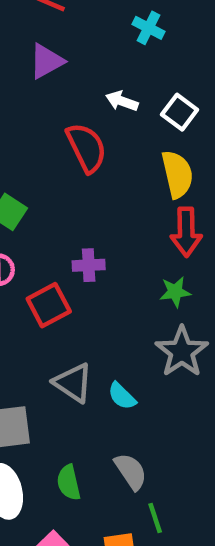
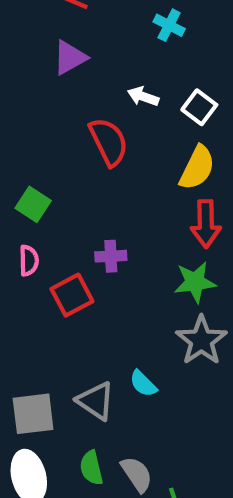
yellow semicircle: (177, 174) -> (197, 168), turned 39
green star: (175, 292) -> (195, 282), size x1.4
gray triangle: (73, 383) -> (96, 401), moved
gray semicircle: (131, 471) -> (137, 474), moved

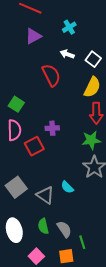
cyan cross: (169, 25) -> (69, 27), moved, turned 32
pink semicircle: (29, 261) -> (14, 130), size x1.5
gray square: (33, 414) -> (16, 187), moved, turned -30

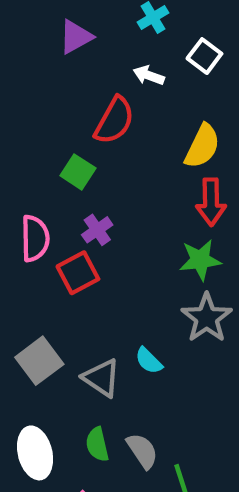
white square: (93, 59) -> (204, 56), moved
red semicircle: (51, 75) -> (114, 120), turned 55
green square: (16, 104) -> (78, 172), moved
purple cross: (52, 128) -> (97, 230), moved, turned -32

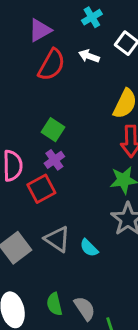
red semicircle: (114, 120) -> (52, 65), moved
green square: (78, 172) -> (53, 130), moved
gray triangle: (102, 378) -> (57, 239), moved

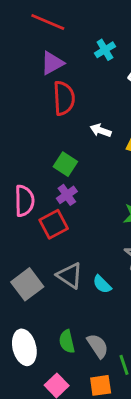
white arrow: (89, 56) -> (101, 130), moved
red semicircle: (52, 65) -> (64, 98), turned -32

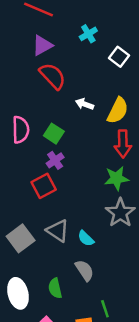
red semicircle: (64, 98) -> (53, 76), turned -40
pink semicircle: (24, 201) -> (21, 130), moved
gray semicircle: (98, 346) -> (84, 270), moved

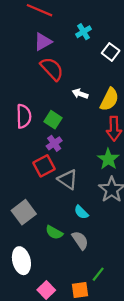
green star: (116, 178) -> (108, 159), turned -30
gray triangle: (58, 231) -> (68, 179), moved
green semicircle: (55, 288) -> (54, 232), moved, turned -48
green line: (105, 309) -> (98, 274), turned 56

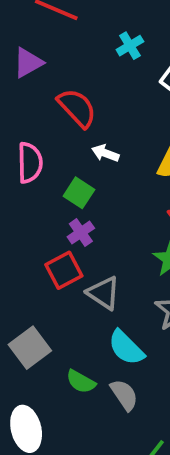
purple triangle: (43, 42) -> (28, 63), moved
white arrow: (80, 94) -> (105, 153), moved
pink semicircle: (24, 116) -> (30, 163), moved
cyan semicircle: (81, 212) -> (126, 348), size x1.5

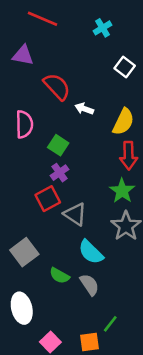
cyan cross: (130, 46) -> (103, 28), moved
purple triangle: (28, 63) -> (23, 55), turned 40
white arrow: (105, 153) -> (84, 109), moved

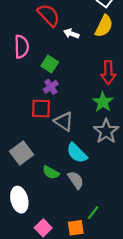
yellow semicircle: (123, 122) -> (104, 26), moved
red square: (48, 199) -> (41, 108), turned 30

